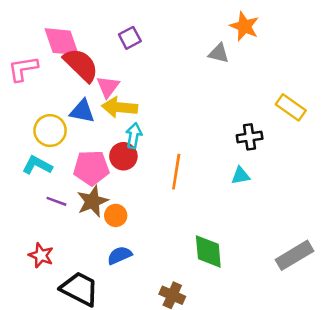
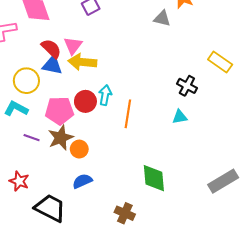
red semicircle: (81, 65) -> (51, 49), moved, size x0.7
cyan arrow: (134, 136) -> (105, 95), moved
black cross: (250, 137) -> (187, 86), turned 36

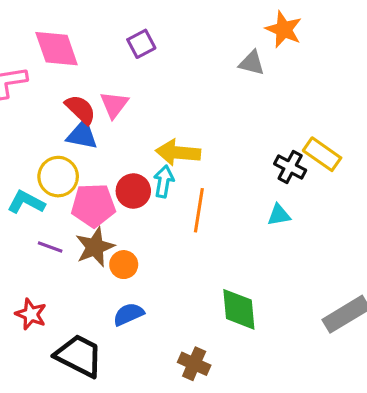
yellow arrow: (82, 62) -> (178, 153), moved
yellow rectangle: (220, 62) -> (322, 154), moved
yellow circle: (26, 81) -> (58, 177), moved

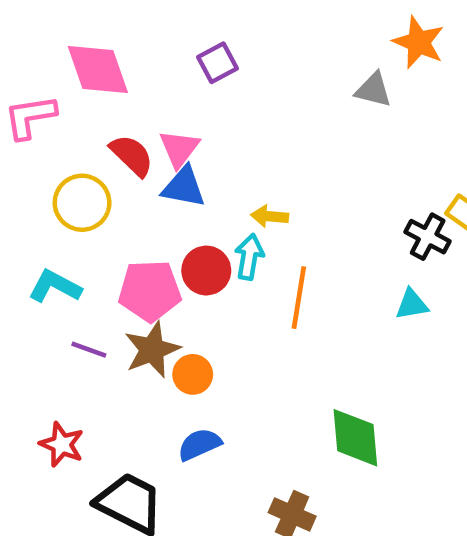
blue triangle: (82, 135) -> (184, 187), moved
yellow arrow: (178, 153) -> (270, 216), size x0.6
yellow circle: (58, 177) -> (82, 203), moved

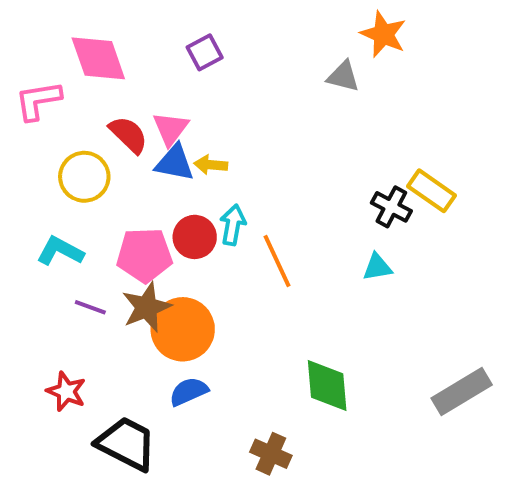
yellow arrow: (270, 216) -> (211, 165), moved
orange line: (299, 298) -> (277, 261), turned -34
orange circle: (193, 374) -> (183, 329), size x1.8

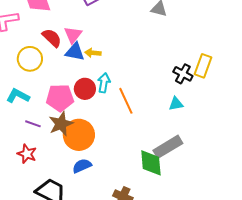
yellow rectangle: (431, 191) -> (203, 66), turned 75
red star: (66, 392) -> (27, 154), moved
gray rectangle: (462, 392) -> (168, 147), moved

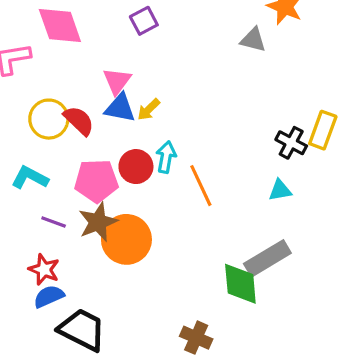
red semicircle: (52, 38) -> (79, 121), moved
yellow arrow: (93, 53) -> (149, 110), turned -49
blue semicircle: (82, 166) -> (49, 296), moved

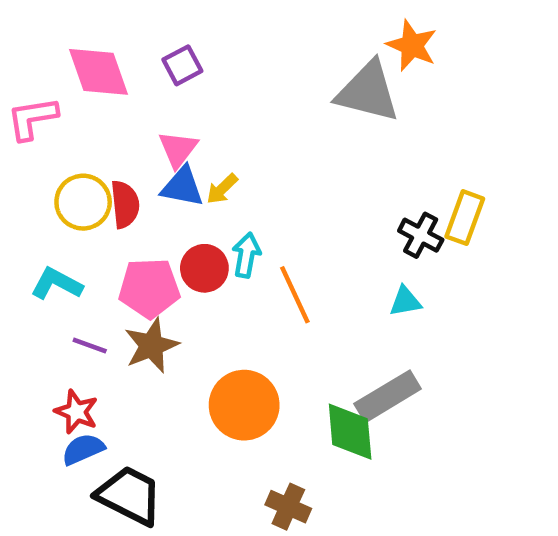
purple square: (144, 21) -> (182, 65), moved
gray triangle: (253, 40) -> (368, 92), size x1.8
red semicircle: (79, 121) -> (125, 204), turned 40
orange circle: (126, 239) -> (244, 405), moved

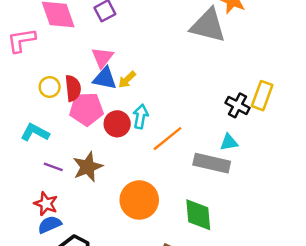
yellow circle: (83, 202) -> (50, 87), size x0.7
pink pentagon: (149, 288) -> (86, 109), moved
orange line: (295, 295) -> (167, 139), turned 76
gray rectangle: (388, 396) -> (212, 163), moved, turned 44

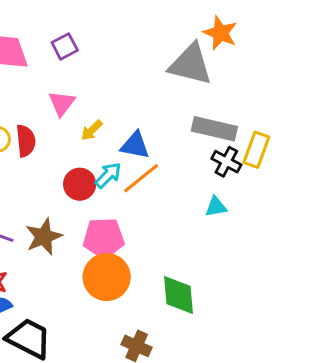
blue triangle: (105, 78) -> (135, 145), moved
pink pentagon: (86, 109) -> (104, 238), moved
cyan arrow: (140, 116) -> (108, 175), turned 35
orange line: (167, 139) -> (141, 178), moved
gray rectangle: (212, 163) -> (214, 129), moved

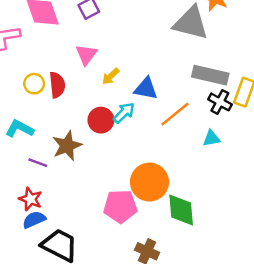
orange line: (141, 178) -> (175, 114), moved
brown star: (44, 237) -> (67, 146), moved
pink pentagon: (104, 238) -> (120, 206), moved
orange circle: (107, 277) -> (149, 182), moved

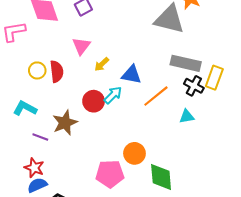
orange circle: (149, 182) -> (134, 153), size x0.7

